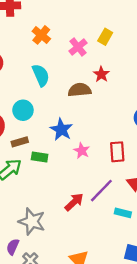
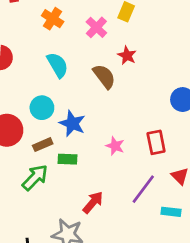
brown semicircle: (80, 90) -> (104, 76), turned 65
blue star: (61, 130) -> (72, 123), moved
red arrow: (74, 202) -> (93, 202), moved

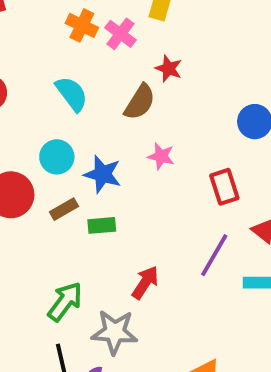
orange cross: (53, 19) -> (82, 25), moved
brown semicircle: (104, 76) -> (140, 102), turned 76
pink star: (115, 146) -> (161, 156), moved
green arrow: (35, 177) -> (65, 301), moved

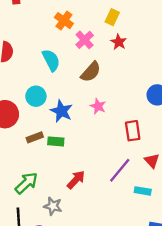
pink cross: (120, 34) -> (85, 40), moved
red star: (169, 69) -> (119, 42), moved
brown rectangle: (64, 209) -> (35, 137), moved
gray star: (115, 332) -> (53, 206), size x0.7

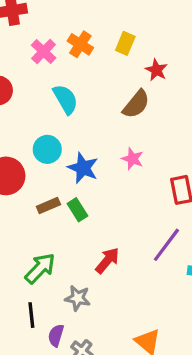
yellow rectangle: (112, 17) -> (125, 43), moved
pink cross: (85, 40) -> (44, 52), moved
brown semicircle: (91, 72) -> (136, 104), moved
green rectangle: (56, 141) -> (77, 210), turned 56

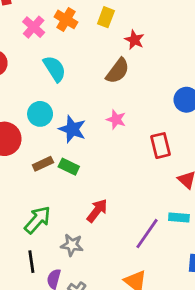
green rectangle: (77, 210) -> (69, 167), turned -30
purple line: (166, 245) -> (147, 234), moved

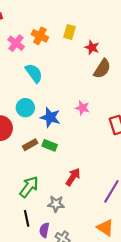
brown semicircle: (118, 71) -> (102, 69), moved

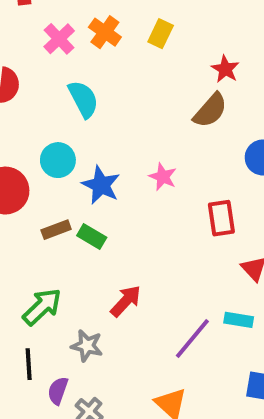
red star: (92, 47) -> (225, 69), moved

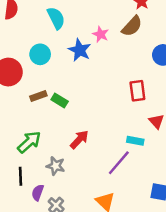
pink star: (163, 177) -> (101, 34), moved
blue star: (101, 185) -> (80, 50), moved
cyan rectangle: (239, 320) -> (135, 141), moved

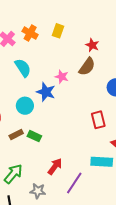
cyan circle: (40, 54) -> (25, 106), moved
cyan rectangle: (135, 141) -> (102, 162), size x1.5
purple line: (119, 163) -> (74, 183), moved

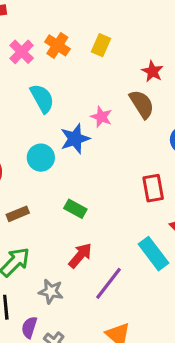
brown semicircle: (87, 67) -> (142, 104), turned -72
blue star: (46, 92) -> (75, 139), turned 30
brown rectangle: (16, 134) -> (18, 214), moved
green rectangle: (34, 136) -> (75, 209), moved
cyan rectangle: (102, 162) -> (153, 254), turned 45

